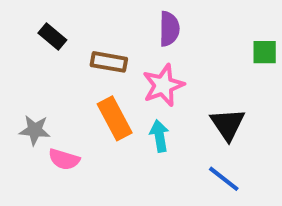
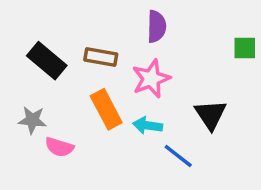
black rectangle: (52, 37) -> (47, 61), moved, size x1.5
cyan arrow: (159, 136) -> (148, 125), turned -72
blue line: (224, 179) -> (178, 156), moved

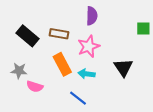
blue line: (178, 156) -> (78, 98), moved

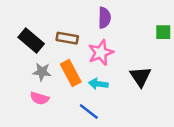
gray star: (19, 71) -> (42, 72), moved

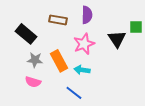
brown rectangle: (67, 38) -> (58, 20), moved
black triangle: (140, 77) -> (117, 39), moved

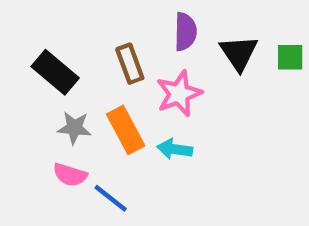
brown rectangle: (58, 20) -> (130, 64), moved, turned 60
black triangle: (117, 39) -> (239, 53), moved
blue line: (74, 93) -> (111, 198), moved

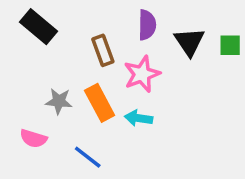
black rectangle: (55, 72) -> (39, 27), moved
pink semicircle: (70, 175) -> (33, 139), moved

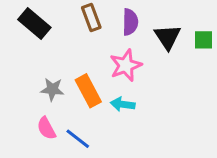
brown rectangle: (103, 50) -> (91, 18), moved
pink semicircle: (33, 139) -> (46, 128), moved, turned 45

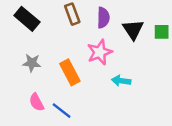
gray star: (52, 89) -> (32, 63), moved
cyan arrow: (123, 104) -> (121, 81), moved

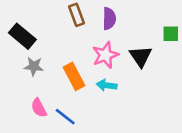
black rectangle: (27, 19) -> (22, 36), moved
black triangle: (133, 30) -> (141, 56), moved
cyan arrow: (121, 81) -> (107, 85), moved

